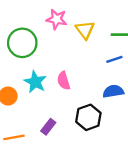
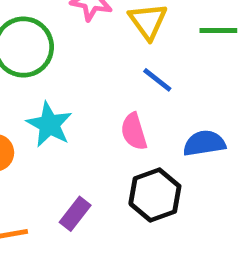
blue line: (114, 59) -> (157, 80), moved, turned 56
pink semicircle: (64, 81) -> (134, 132), moved

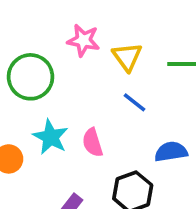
pink semicircle: (134, 132) -> (93, 143), moved

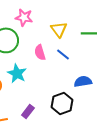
pink star: (83, 40) -> (24, 17), moved
pink semicircle: (93, 143) -> (40, 52), moved

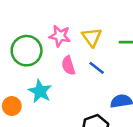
pink star: (24, 17) -> (60, 36), moved

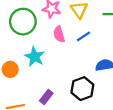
blue line: (97, 68) -> (83, 36), turned -72

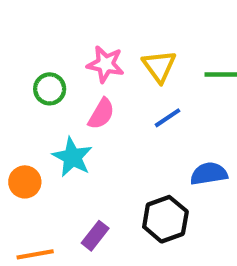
green circle: (23, 22) -> (50, 89), size x0.6
pink semicircle: (59, 34) -> (101, 114), moved, turned -133

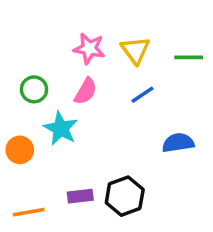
green circle: (50, 89) -> (34, 89), moved
black hexagon: (165, 219) -> (125, 196), moved
purple rectangle: (95, 236) -> (80, 196), turned 45

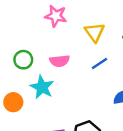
pink star: (89, 48) -> (56, 16), moved
pink semicircle: (86, 91) -> (60, 61), turned 54

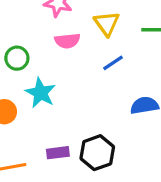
pink semicircle: (60, 61) -> (67, 41), moved

